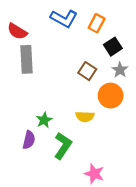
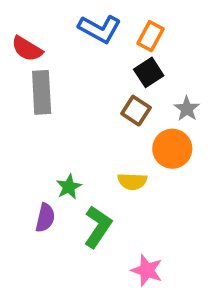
black square: (113, 47) -> (149, 72), moved

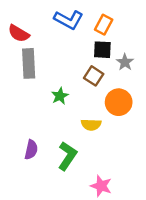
black square: (149, 72) -> (102, 50), turned 36
gray star: (187, 109) -> (125, 62), moved
green star: (69, 187) -> (60, 96), moved

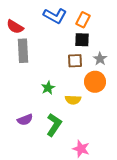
gray star: (125, 62) -> (100, 59), moved
brown square: (94, 76) -> (75, 61), turned -35
green star: (60, 96) -> (48, 88), moved
purple semicircle: (31, 150) -> (25, 120), turned 56

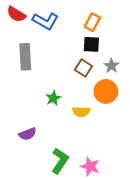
blue L-shape: (55, 16) -> (45, 21), moved
red semicircle: (15, 27) -> (16, 14), moved
brown square: (75, 61) -> (83, 68), turned 35
green L-shape: (54, 125) -> (60, 161), moved

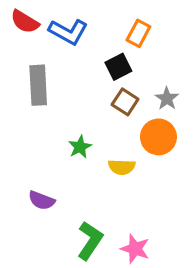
black square: (91, 44) -> (118, 67), moved, turned -30
purple semicircle: (28, 134) -> (42, 200), turned 42

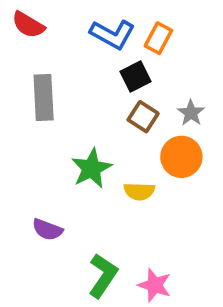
blue L-shape: (68, 32) -> (112, 34), moved
green star: (80, 147) -> (91, 168), size x1.5

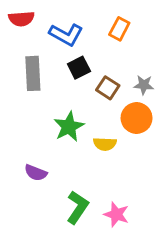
red semicircle: (28, 25) -> (21, 19), turned -35
blue L-shape: (112, 34) -> (66, 35), moved
black square: (135, 76) -> (79, 68), moved
gray star: (191, 113) -> (144, 85), turned -30

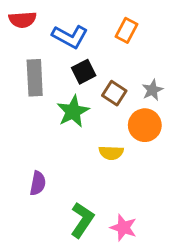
gray star: (144, 85) -> (152, 90), turned -30
green star: (69, 127) -> (73, 111), moved
purple semicircle: (36, 173) -> (38, 183), turned -100

